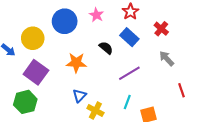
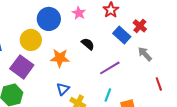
blue rectangle: (129, 37) -> (122, 35), moved
yellow circle: (33, 38) -> (31, 40), moved

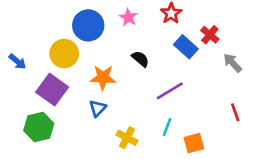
gray arrow: (145, 54) -> (233, 63), moved
blue triangle: (63, 89) -> (98, 108), moved

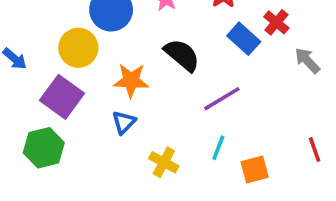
black semicircle: (140, 59) -> (182, 55), size x1.5
red line: (235, 112) -> (315, 150), moved

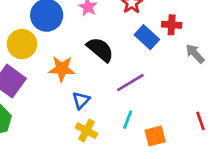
red cross: (276, 22) -> (172, 25), turned -36
blue triangle: (124, 122) -> (81, 100), moved

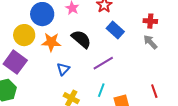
red cross: (172, 25) -> (150, 21), moved
orange star: (62, 69) -> (51, 42), moved
blue triangle: (81, 100) -> (63, 69), moved

